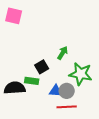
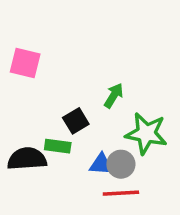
pink square: (14, 16) -> (25, 63), moved

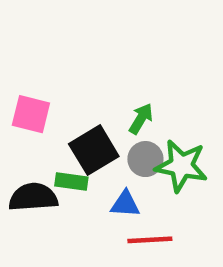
pink square: (25, 63) -> (31, 114), moved
black square: (76, 121) -> (94, 150), size x1.5
gray circle: (121, 164) -> (145, 159), moved

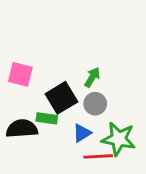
green star: (181, 166) -> (119, 139), moved
blue triangle: (125, 204) -> (82, 133), turned -36

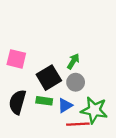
green rectangle: (47, 118) -> (44, 101), moved
black semicircle: (22, 129) -> (17, 102), turned -70

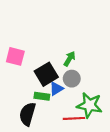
black semicircle: (17, 102) -> (27, 114), moved
blue triangle: (65, 105) -> (56, 89), moved

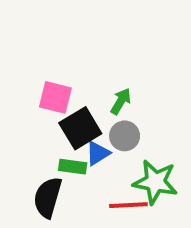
pink square: (15, 56) -> (55, 97), moved

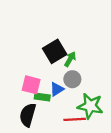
pink square: (55, 97) -> (31, 85), moved
black square: (80, 128) -> (55, 51), moved

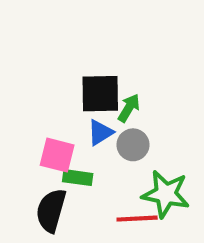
black square: (55, 51) -> (100, 94), turned 30
blue triangle: (57, 89) -> (100, 133), moved

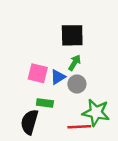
black square: (100, 94) -> (72, 35), moved
pink square: (57, 155) -> (38, 73), moved

